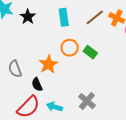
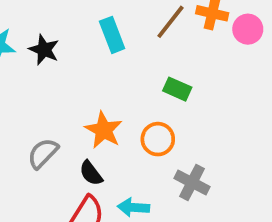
orange circle: (70, 48) -> (158, 139), moved
gray semicircle: (15, 69) -> (43, 153), turned 78

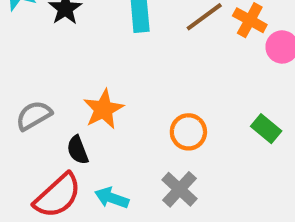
green rectangle: (177, 89) -> (266, 129), moved
orange circle: (158, 139) -> (188, 132), moved

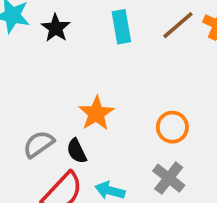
gray semicircle: (34, 116) -> (39, 144), moved

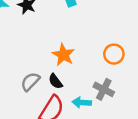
gray cross: (169, 178) -> (104, 89), moved

